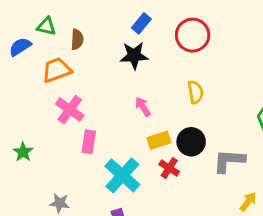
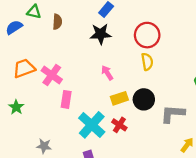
red circle: (193, 35) -> (147, 35), moved
orange trapezoid: (57, 70) -> (24, 68), moved
red cross: (169, 168) -> (119, 125), moved

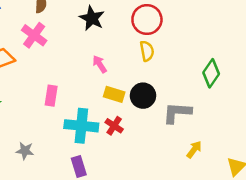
black star: (101, 34) -> (92, 18), turned 30
pink cross: (52, 75) -> (34, 35), moved
yellow rectangle: (119, 98) -> (114, 94), turned 35
cyan cross: (92, 125) -> (81, 126), turned -36

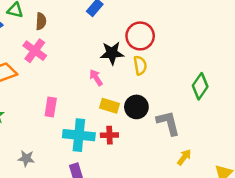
black star: (92, 18) -> (112, 53), moved, turned -30
gray L-shape: (177, 113) -> (168, 123), turned 72
red cross: (114, 126) -> (109, 135), turned -35

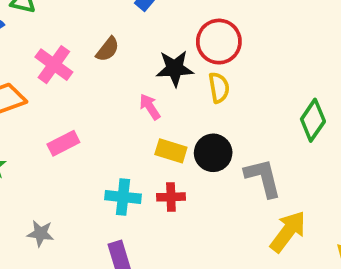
brown semicircle: (41, 21) -> (108, 49), moved, turned 35
pink rectangle: (51, 107) -> (63, 143), moved, turned 54
cyan cross: (79, 135) -> (123, 197), size x0.7
yellow arrow: (184, 157) -> (288, 231), size x1.6

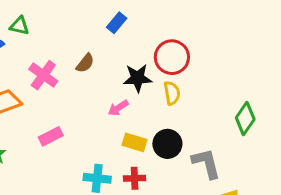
pink arrow: (150, 107) -> (118, 108), turned -90

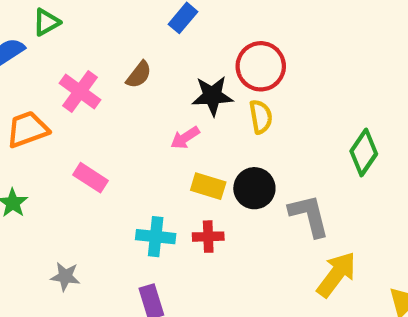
green triangle: (19, 26) -> (46, 22), turned -42
pink rectangle: (51, 136) -> (90, 178), turned 60

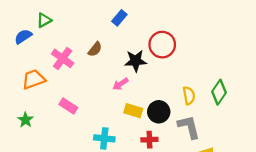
yellow semicircle: (261, 117) -> (189, 96), moved
red cross: (208, 237) -> (149, 140), moved

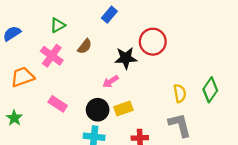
green triangle: (44, 20) -> (58, 25), moved
yellow rectangle: (133, 111) -> (123, 109), turned -36
black circle: (159, 112) -> (98, 110), moved

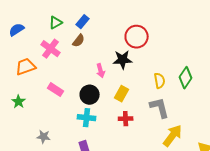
blue rectangle: (109, 15) -> (83, 22), moved
black star: (126, 58) -> (123, 60), moved
pink arrow: (111, 82) -> (101, 71), turned -72
yellow rectangle: (123, 109) -> (122, 94), moved, turned -42

